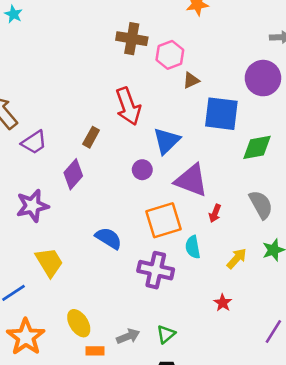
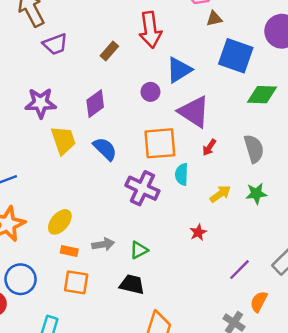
purple diamond: (73, 174) -> (95, 104), moved
yellow trapezoid: (49, 262) -> (63, 140), moved
yellow ellipse: (79, 323) -> (60, 222), turned 60

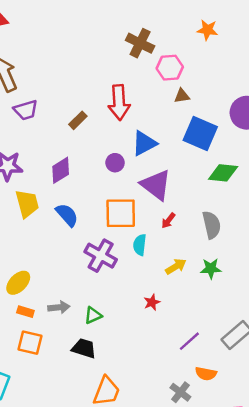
orange semicircle: (259, 302) -> (206, 374), turned -110

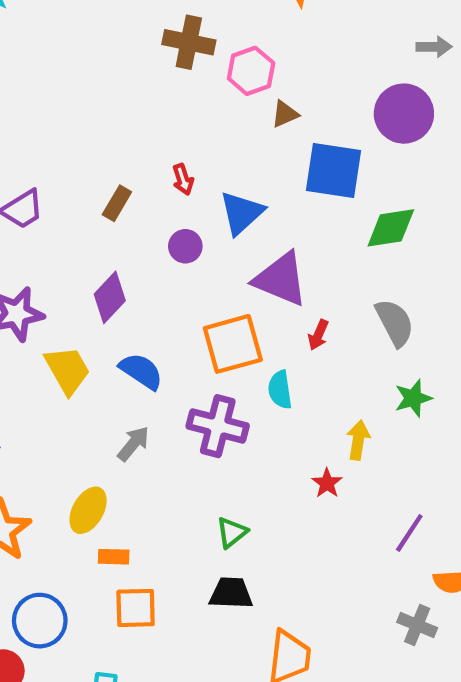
red arrow: (119, 102) -> (183, 179), moved, size x0.5
purple circle: (115, 163) -> (185, 246), moved
yellow arrow: (176, 266) -> (358, 440), moved, turned -35
gray arrow: (59, 307) -> (133, 444), moved, turned -30

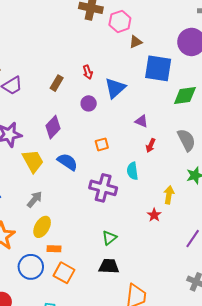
purple triangle: (281, 279) -> (141, 121), moved, size x0.5
orange square: (233, 344) -> (102, 144), moved, size x0.5
gray arrow: (133, 444) -> (35, 199), moved
orange square: (136, 608) -> (64, 273), turned 30
blue circle: (40, 621) -> (31, 267), moved

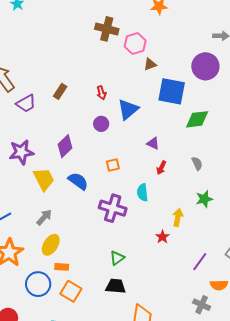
brown rectangle: (57, 83) -> (60, 91), moved
gray semicircle: (186, 140) -> (197, 163), size x0.6

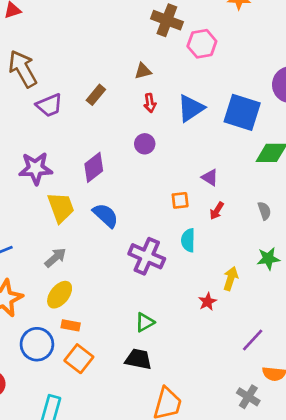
brown triangle: (150, 64) -> (143, 71), moved
blue triangle: (128, 109) -> (191, 108), moved
orange square: (113, 165) -> (180, 200), moved

